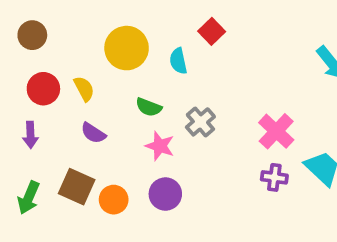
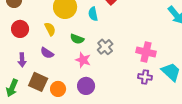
yellow semicircle: (84, 89) -> (50, 29), moved
pink cross: (276, 131) -> (146, 52), turned -30
purple arrow: (30, 135) -> (22, 60), moved

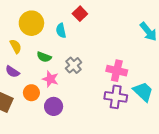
purple cross: (145, 77) -> (116, 97), size x1.5
orange circle: (58, 89) -> (31, 93), moved

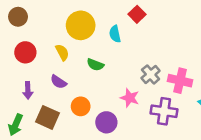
gray cross: (74, 65) -> (151, 74), moved
pink star: (50, 79) -> (130, 98), moved
purple cross: (116, 97) -> (164, 111), moved

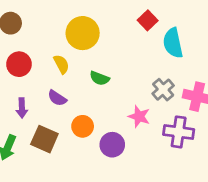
cyan semicircle: (115, 34) -> (173, 43), moved, size x1.5

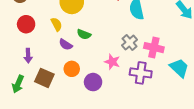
purple semicircle: (57, 98) -> (66, 45), moved

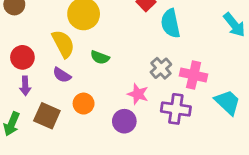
red circle: (26, 24) -> (22, 57), moved
yellow semicircle: (57, 24) -> (63, 44), size x1.5
purple semicircle: (66, 45) -> (62, 75), moved
purple circle: (93, 82) -> (124, 121), moved

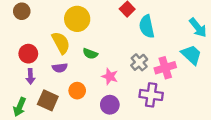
purple semicircle: (62, 75) -> (60, 68), turned -40
pink cross: (194, 75) -> (165, 68), turned -30
pink star: (138, 94) -> (110, 76), moved
cyan trapezoid: (227, 102) -> (191, 55), moved

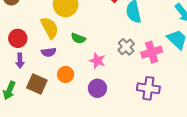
purple cross: (151, 95) -> (148, 88), moved

